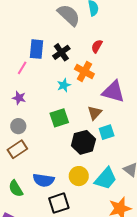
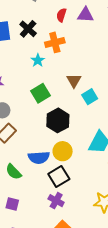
orange cross: (84, 71) -> (55, 42), turned -30
purple triangle: (113, 92) -> (85, 15), moved, size x0.7
black hexagon: (83, 142) -> (58, 120), moved
yellow circle: (79, 176) -> (63, 151), moved

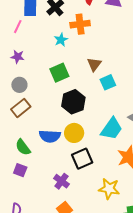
black square: (59, 176) -> (82, 159), moved
purple square: (12, 204) -> (20, 170), moved

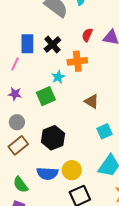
brown triangle: (94, 64) -> (92, 101), turned -35
green square: (59, 73) -> (46, 96), moved
cyan square: (108, 82) -> (105, 131), moved
black hexagon: (73, 102) -> (53, 138), moved

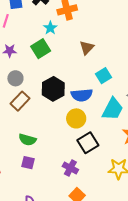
brown triangle: (92, 101) -> (87, 48), turned 49
blue semicircle: (47, 173) -> (82, 95), moved
green semicircle: (21, 185) -> (27, 140), turned -30

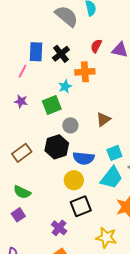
brown triangle: (87, 48) -> (103, 119), moved
cyan square: (103, 76) -> (114, 153), moved
gray circle: (15, 78) -> (70, 125), moved
purple square: (28, 163) -> (18, 215), turned 32

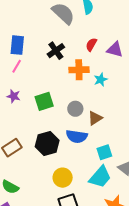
blue rectangle: (36, 52) -> (17, 45), moved
cyan star: (65, 86) -> (101, 80), moved
gray circle: (70, 125) -> (75, 109), moved
blue semicircle: (84, 158) -> (77, 136), moved

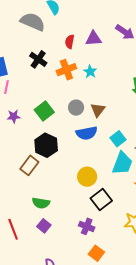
black hexagon: (47, 143) -> (46, 145), moved

